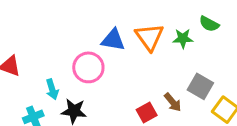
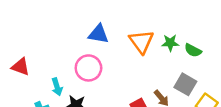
green semicircle: (209, 24) -> (193, 50), moved
blue triangle: (113, 40) -> (99, 34), moved

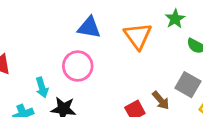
green star: (170, 43) -> (175, 19), moved, turned -30

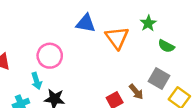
blue triangle: (89, 27) -> (86, 23), moved
pink circle: (78, 66) -> (50, 56), moved

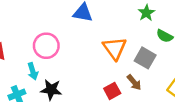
orange triangle: (117, 38) -> (115, 48), moved
gray square: (159, 79) -> (145, 58), moved

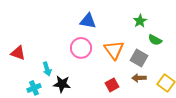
pink circle: (46, 46) -> (81, 48), moved
brown arrow: (134, 82) -> (139, 78), moved, turned 128

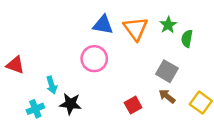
green semicircle: (155, 40) -> (187, 39), moved, turned 72
orange triangle: (114, 50) -> (136, 29), moved
brown arrow: (139, 78) -> (167, 96), turned 40

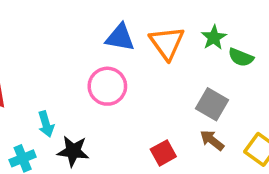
green semicircle: (187, 39) -> (241, 57), turned -78

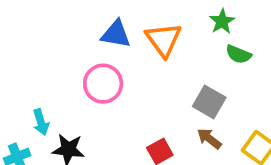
green star: (214, 37) -> (222, 21), moved

